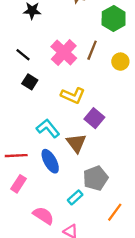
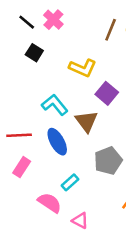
brown line: (92, 50) -> (111, 30), moved
pink cross: (64, 52) -> (53, 20), moved, size x0.7
cyan rectangle: (75, 197) -> (70, 182), moved

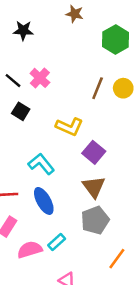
brown triangle: (86, 121) -> (94, 187), moved
pink semicircle: (50, 203) -> (30, 250), moved, turned -50

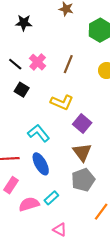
brown line: (98, 88) -> (68, 64), moved

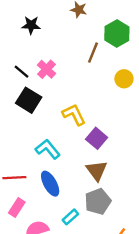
brown line: (68, 64) -> (93, 53), moved
black square: (22, 90) -> (29, 100), size x1.5
yellow L-shape: (62, 102) -> (74, 115), turned -140
cyan rectangle: (51, 198) -> (70, 217), moved

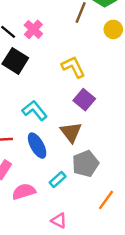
yellow circle: (124, 79) -> (113, 29), moved
yellow L-shape: (74, 115) -> (73, 67), moved
brown triangle: (97, 171) -> (71, 132), moved

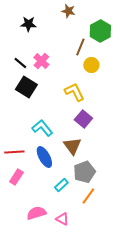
yellow circle: (113, 29) -> (91, 65), moved
pink semicircle: (24, 191) -> (36, 213), moved
orange line: (106, 200) -> (88, 196), moved

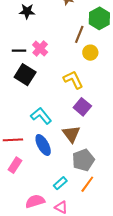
black line: (20, 63) -> (19, 51), turned -40
cyan rectangle: (61, 185) -> (60, 183), moved

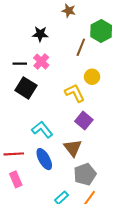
black star: (27, 11) -> (40, 34), moved
yellow circle: (90, 53) -> (92, 77), moved
pink rectangle: (15, 165) -> (16, 179), turned -56

